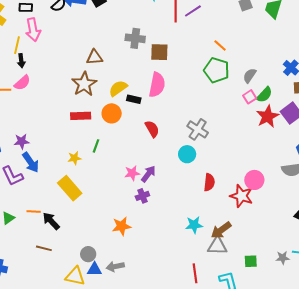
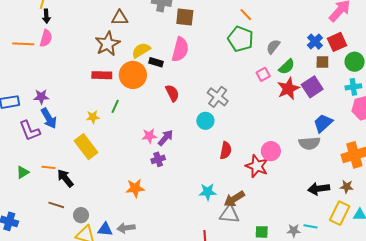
pink semicircle: (22, 83) -> (46, 38), turned -36
pink square: (250, 97) -> (263, 74), moved
orange circle: (112, 113) -> (133, 75), size x1.4
gray circle: (88, 254) -> (81, 215), moved

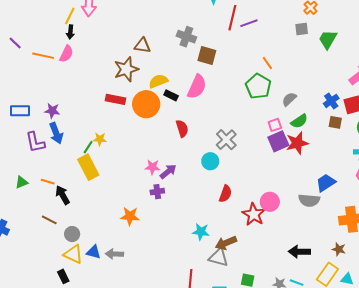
purple square: (312, 87) -> (278, 141), moved
green line: (115, 106) -> (88, 147), moved
black arrow: (319, 189) -> (299, 252), moved

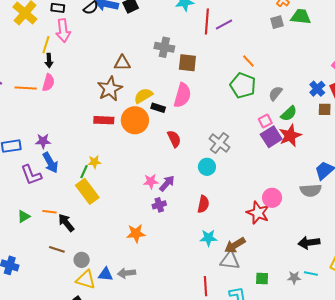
green trapezoid: (328, 39) -> (301, 17), moved, turned 75
red semicircle: (225, 194) -> (203, 204), moved

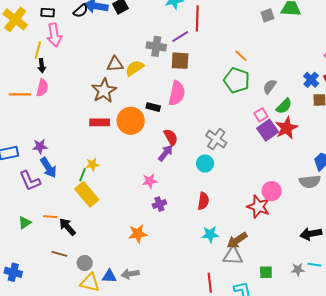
purple line: (224, 24) -> (180, 37), moved
yellow semicircle: (143, 96) -> (135, 68), moved
purple arrow: (167, 183) -> (166, 153), moved

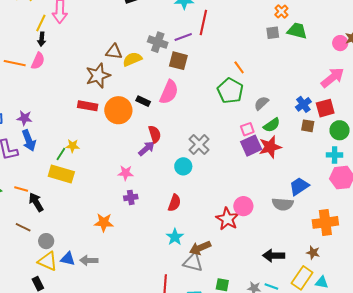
yellow rectangle: (87, 194) -> (61, 174), turned -45
cyan star: (210, 234) -> (175, 237), turned 30

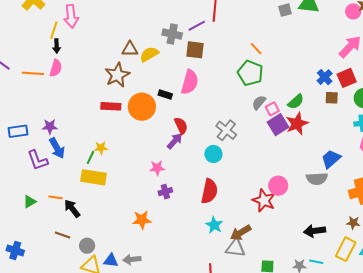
gray semicircle: (261, 103) -> (259, 103), moved
red semicircle: (174, 203) -> (209, 191), size x1.4

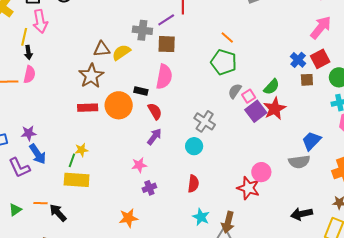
red semicircle: (181, 126) -> (155, 111), moved
red semicircle: (209, 191) -> (193, 184), size x0.7
brown arrow: (241, 233) -> (228, 222), turned -40

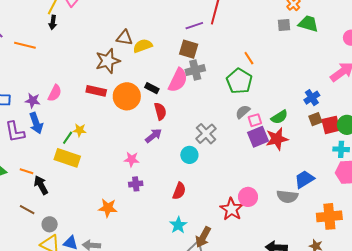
gray cross: (142, 30) -> (195, 70), moved, turned -36
red square: (320, 59) -> (331, 125), moved
pink semicircle: (29, 74) -> (55, 93), moved
brown square: (307, 80) -> (315, 119), turned -32

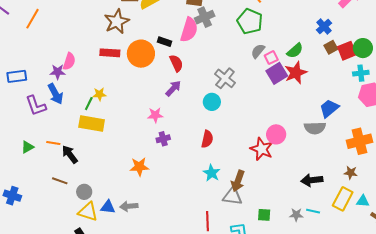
orange line: (25, 45) -> (33, 19), turned -65
purple star: (33, 101) -> (58, 72), moved

